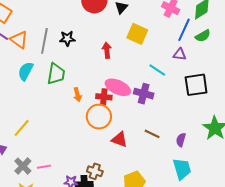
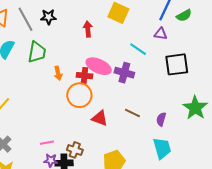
gray line: (44, 41) -> (26, 19), turned -40
pink line: (44, 167) -> (47, 143), moved

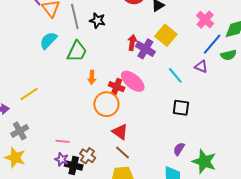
black square: (177, 64) -> (181, 108), moved, size x0.7
purple cross: (124, 73) -> (145, 49), moved
green star: (195, 108) -> (204, 161), moved, turned -30
brown line: (132, 113) -> (123, 153), moved

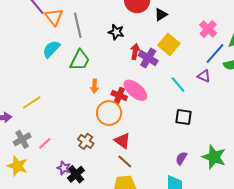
black star: (97, 20) -> (116, 32), moved
pink line: (63, 141) -> (45, 143), moved, turned -48
brown cross: (88, 156) -> (86, 141), moved
green star: (204, 161) -> (214, 157), moved
black cross: (74, 166) -> (76, 174), turned 36

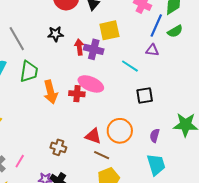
yellow square: (169, 44) -> (109, 30), turned -35
orange arrow: (94, 86) -> (51, 92), size x1.6
orange circle: (109, 113) -> (120, 131), moved

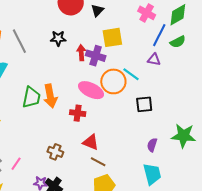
green trapezoid: (29, 71) -> (31, 97), moved
red cross: (77, 94) -> (78, 113), moved
orange circle: (120, 131) -> (113, 81), moved

